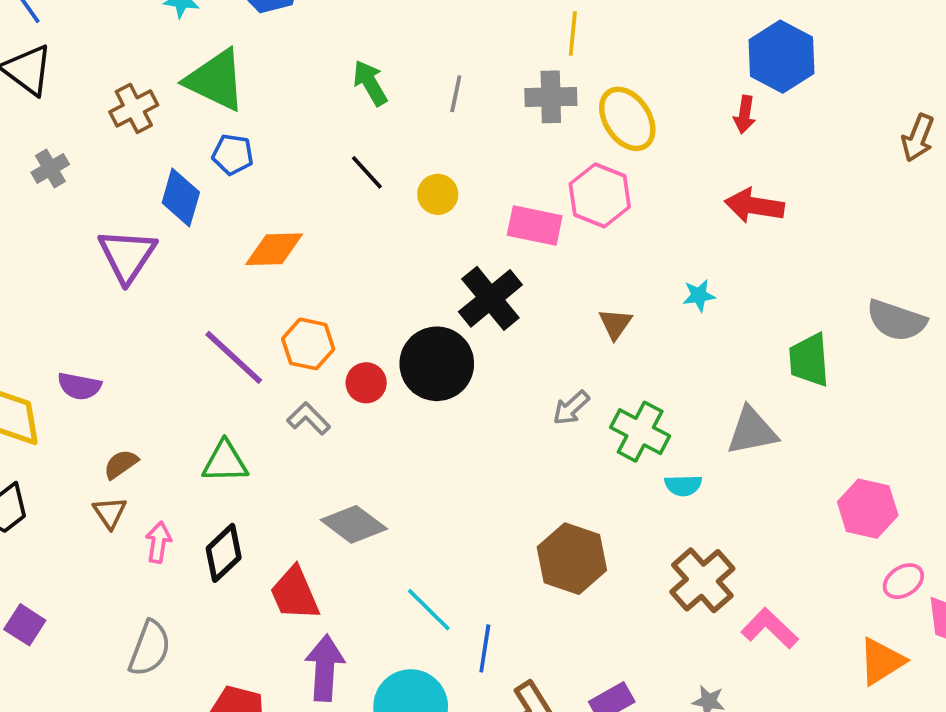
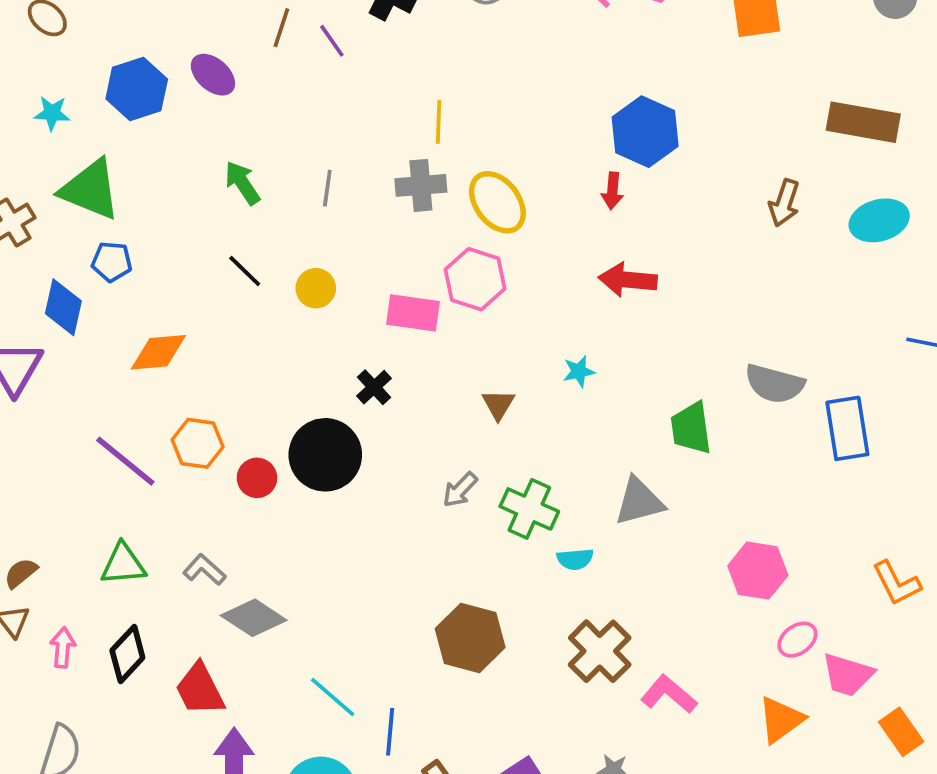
black cross: (490, 298) -> (374, 387), size x0.6
gray L-shape: (309, 418) -> (204, 570), moved

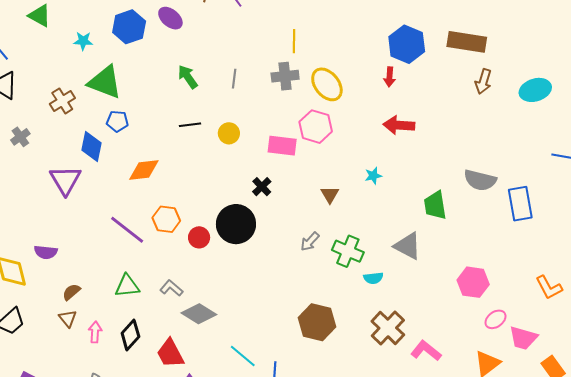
brown rectangle: (863, 122) -> (467, 42), moved
black line: (245, 271) -> (190, 125), turned -50
gray triangle: (639, 501) -> (408, 246), turned 44

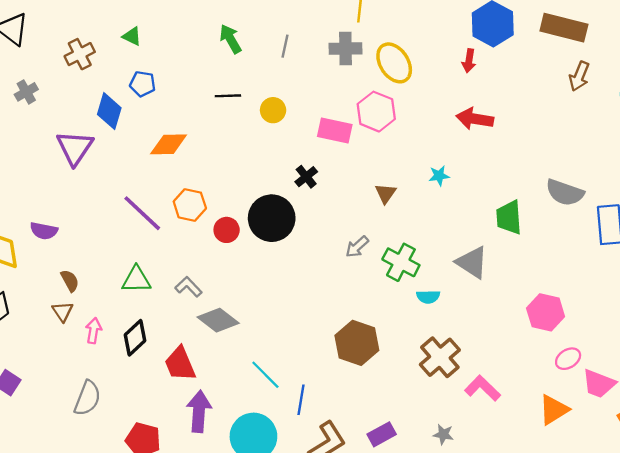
green triangle: (105, 82) -> (132, 36), size x0.5
brown semicircle: (71, 292) -> (70, 281), turned 96

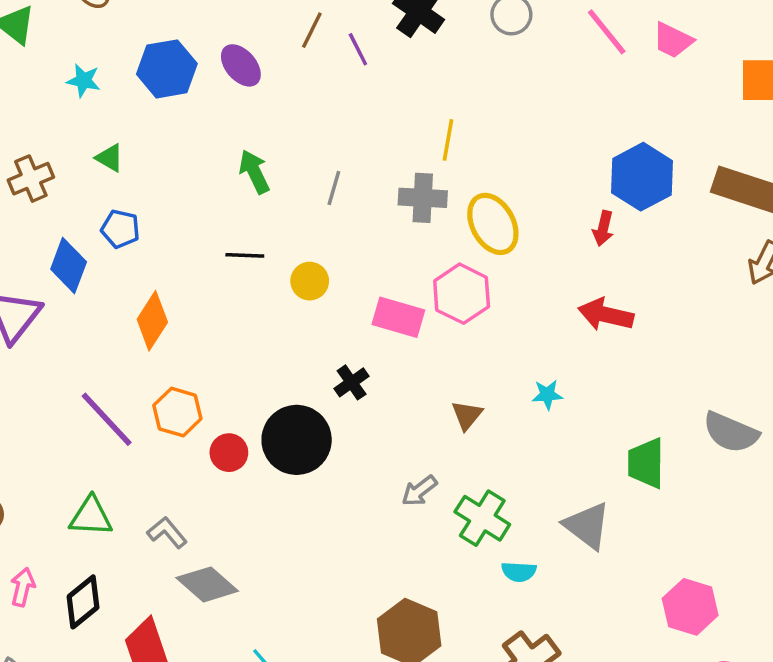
orange diamond: (169, 144) -> (152, 321), turned -60

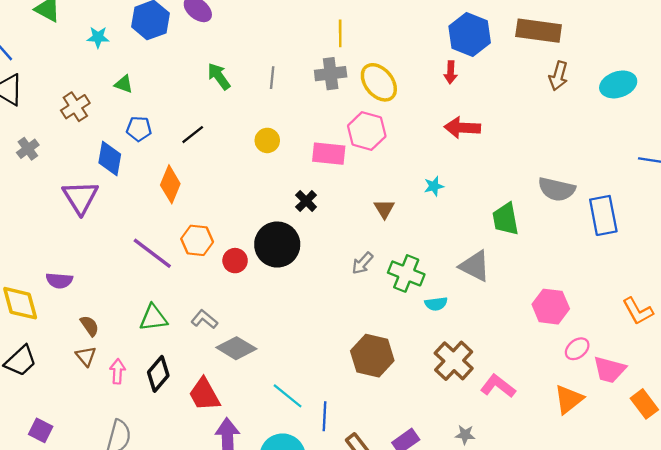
black line: (245, 255) -> (193, 135), moved, turned -30

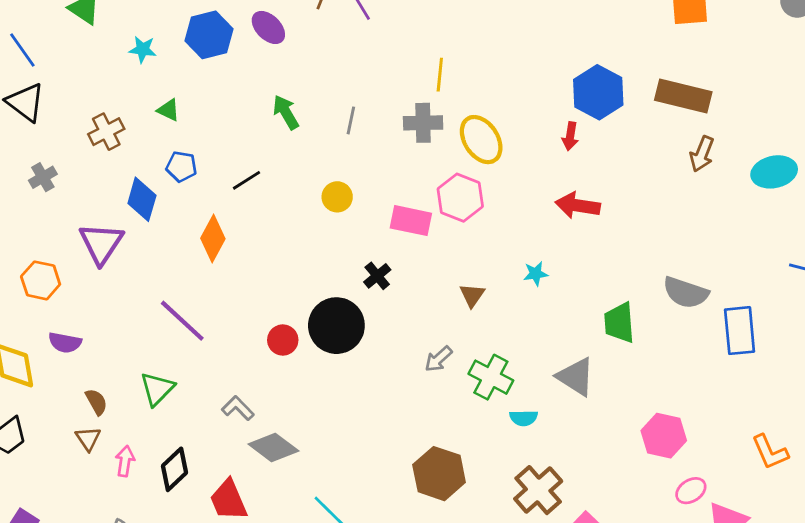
orange hexagon: (197, 240) -> (41, 280), moved
green triangle: (153, 318) -> (157, 389), moved, turned -44

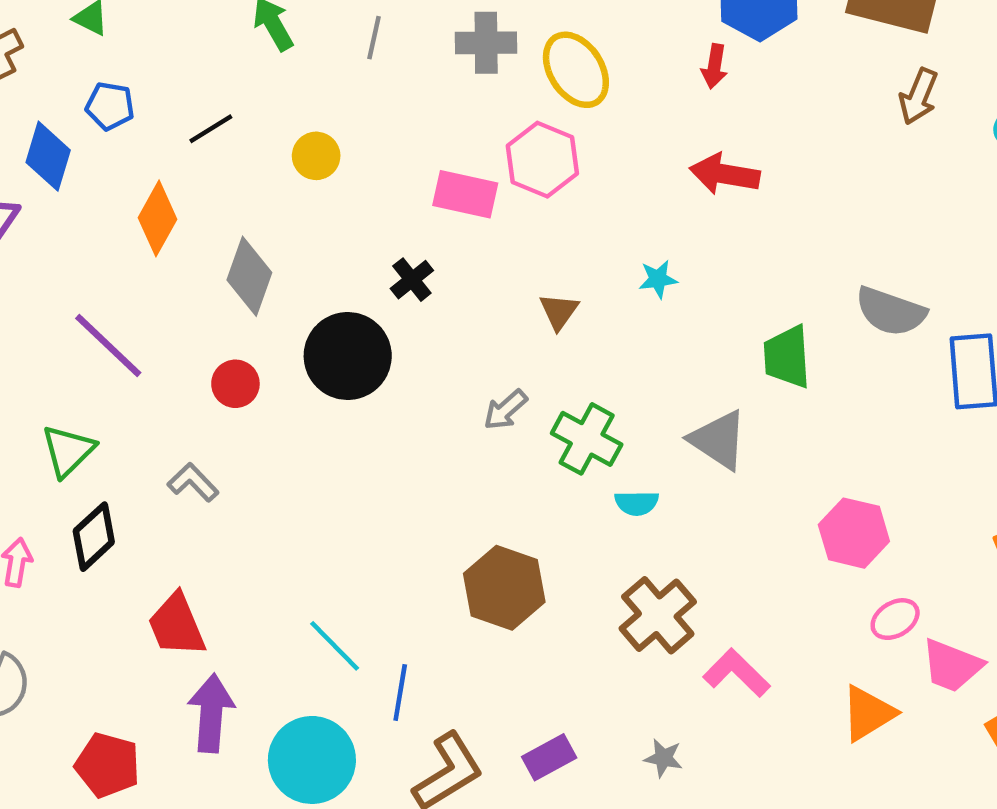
yellow circle: (337, 197) -> (316, 156), moved
red circle: (283, 340) -> (235, 384), moved
gray diamond: (273, 448) -> (249, 276), moved, turned 72
black diamond: (175, 469) -> (94, 537), moved

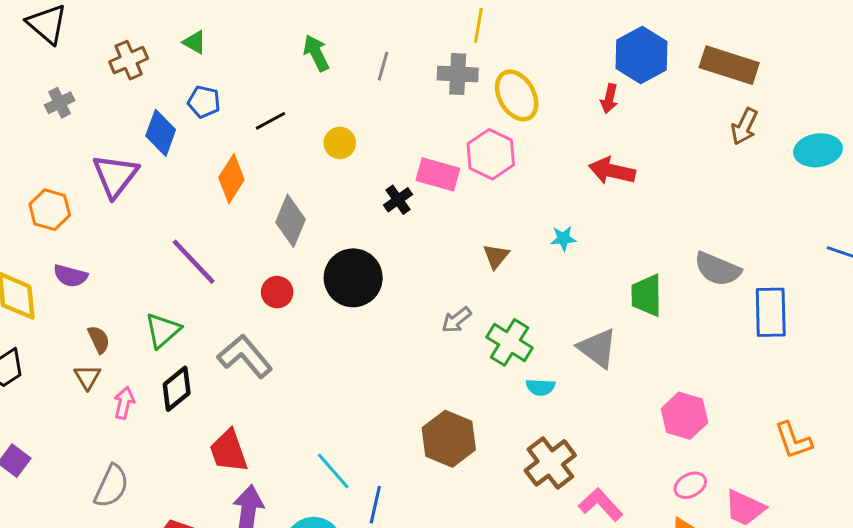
black cross: (412, 280) -> (398, 200), moved
gray L-shape: (193, 482) -> (245, 356), size x1.6
pink ellipse: (895, 619) -> (690, 485), moved

